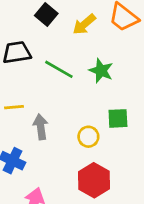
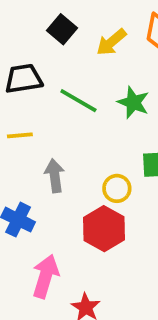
yellow line: (14, 107) -> (20, 135), moved
red hexagon: (94, 180) -> (104, 229), moved

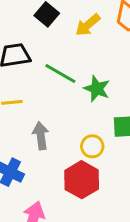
green star: (133, 102) -> (97, 89), moved

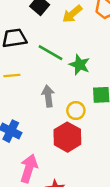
gray arrow: (41, 136) -> (48, 96), moved

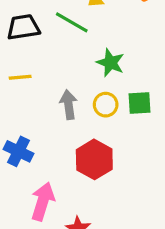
green line: (51, 53) -> (72, 22), moved
yellow circle: (76, 111) -> (106, 105), moved

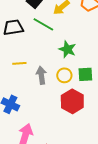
yellow line: (20, 77) -> (19, 63), moved
red hexagon: (94, 159) -> (72, 101), moved

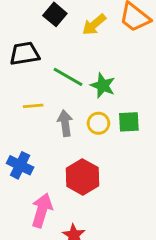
green line: (43, 24) -> (68, 77), moved
red hexagon: (72, 101) -> (82, 177), moved

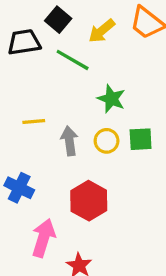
black trapezoid: (24, 54) -> (24, 42), moved
green line: (68, 77) -> (73, 60), moved

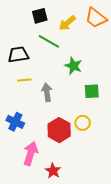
black square: (58, 20) -> (40, 16), turned 35
black trapezoid: (24, 42) -> (18, 55), moved
yellow circle: (107, 141) -> (83, 123), moved

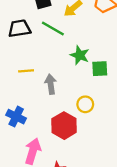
black trapezoid: (18, 55) -> (19, 28), moved
green square: (92, 91) -> (100, 69), moved
yellow circle: (83, 123) -> (85, 104), moved

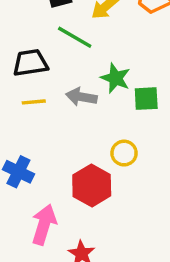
black trapezoid: (19, 28) -> (30, 63), moved
gray arrow: (51, 84) -> (81, 97), moved, turned -72

